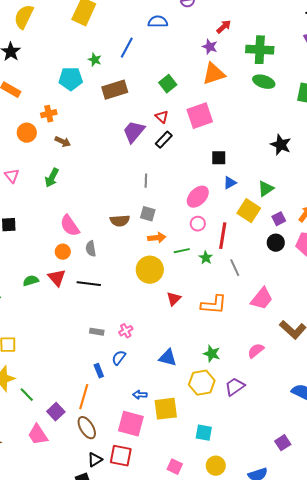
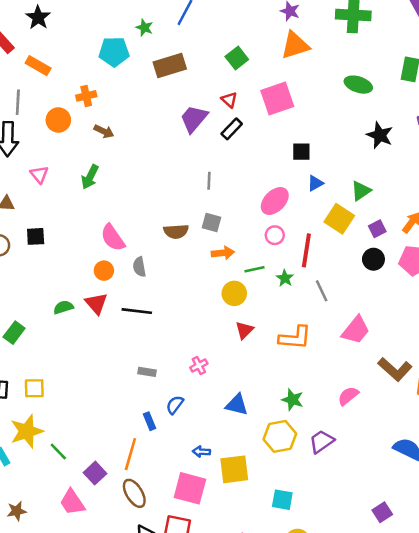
green ellipse: (264, 82) -> (358, 85), moved
yellow circle: (150, 270) -> (234, 293), moved, size x0.7
pink cross: (126, 331) -> (199, 366), moved

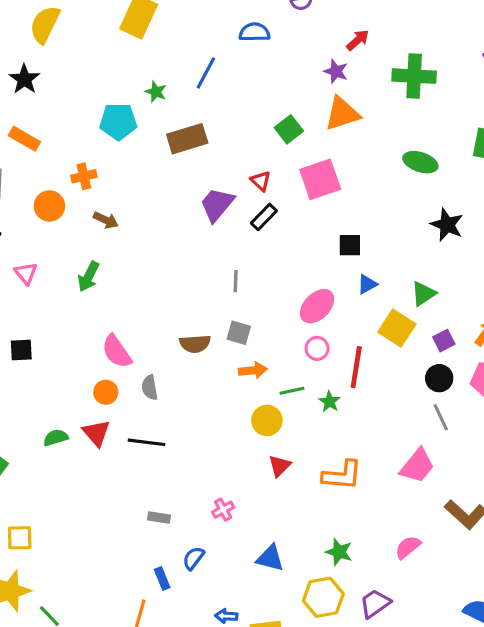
green square: (237, 58) -> (289, 129), moved
gray line: (322, 291) -> (441, 417), moved

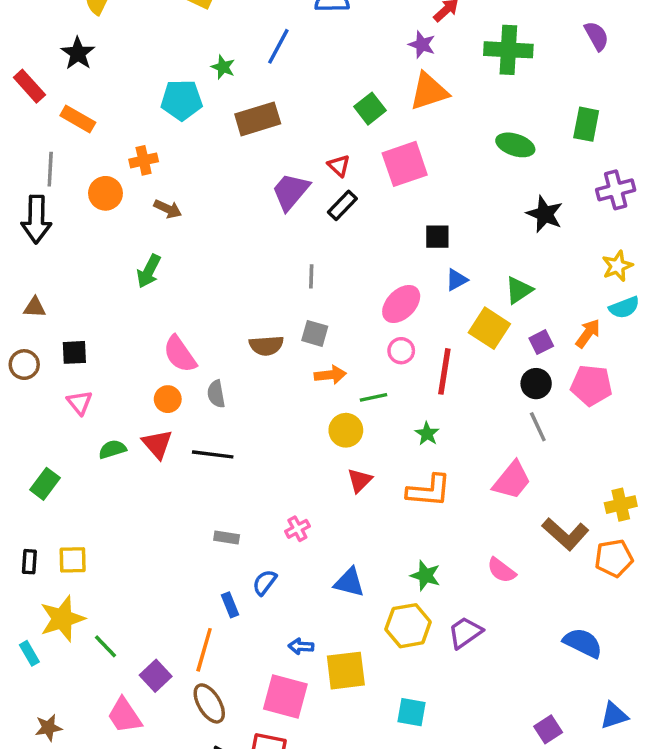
pink triangle: (26, 273) -> (80, 403), moved
green star: (330, 402) -> (427, 434), moved
pink semicircle: (408, 547) -> (501, 570), turned -104

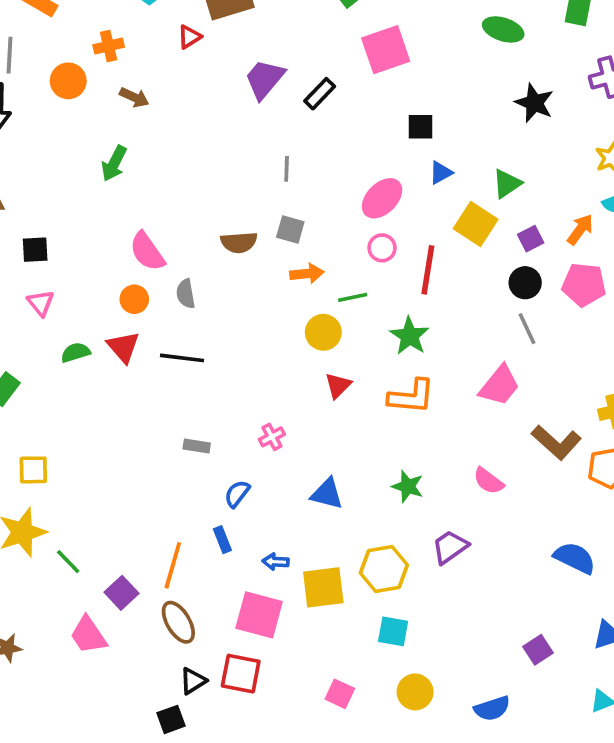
red triangle: (339, 166) -> (189, 37), moved, turned 45
green star: (427, 434) -> (410, 336), size x1.5
blue rectangle: (230, 605) -> (222, 540), moved
yellow hexagon: (408, 626) -> (384, 569), moved

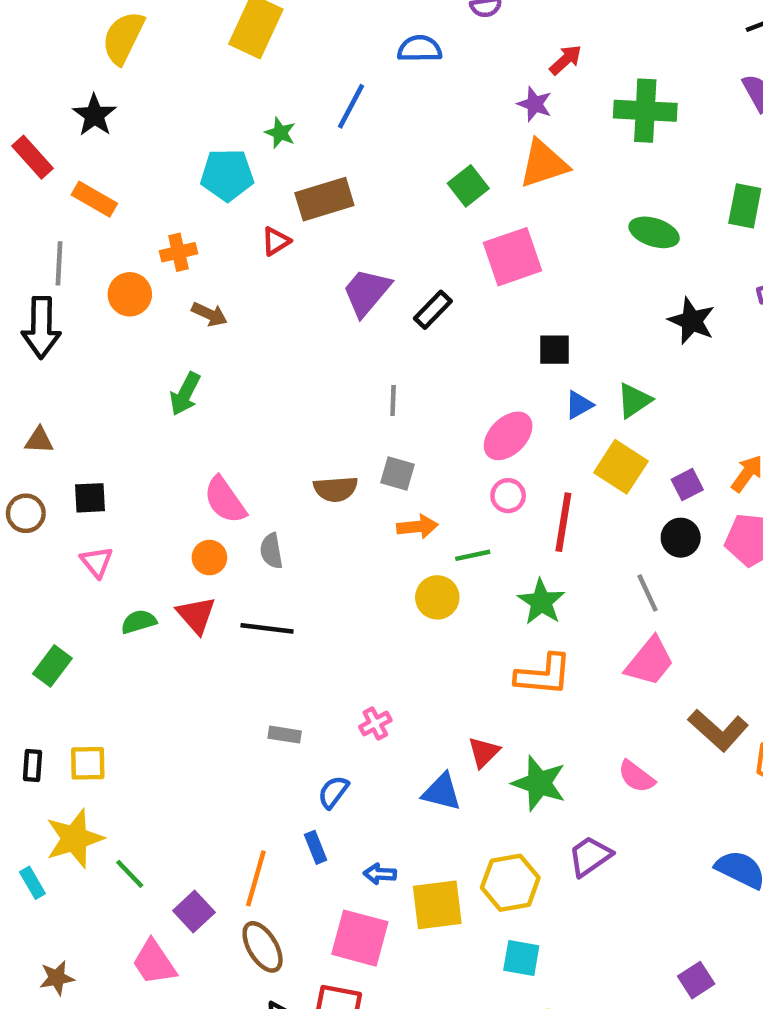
green triangle: (507, 184) -> (634, 400), moved
gray line: (527, 329) -> (647, 593), moved
red triangle: (338, 385) -> (484, 752), moved
green star: (408, 486) -> (539, 783), size x1.4

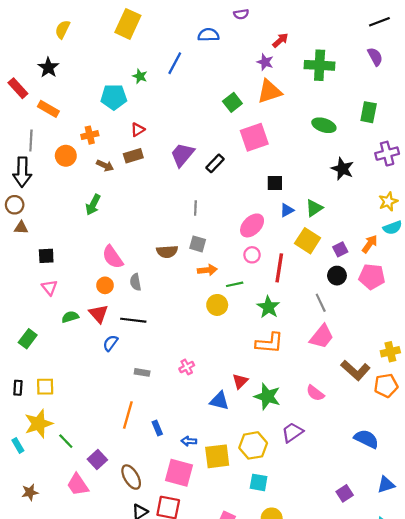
yellow semicircle: (123, 38) -> (63, 29), size x0.7
brown rectangle: (324, 199) -> (133, 156), moved, size x0.7
brown circle: (26, 513) -> (15, 205), moved
blue semicircle: (333, 792) -> (110, 343), moved
orange line: (256, 878) -> (128, 415), moved

